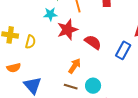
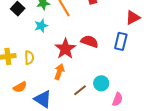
red star: (67, 30) -> (65, 49), moved
orange arrow: (75, 66) -> (59, 72), moved
brown line: (71, 87) -> (80, 90), turned -40

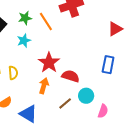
red semicircle: (90, 41) -> (71, 76), moved
blue rectangle: (121, 41) -> (108, 65), moved

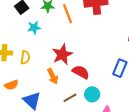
cyan star: (24, 41) -> (34, 28), moved
orange arrow: (44, 86) -> (53, 76), turned 126

